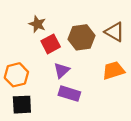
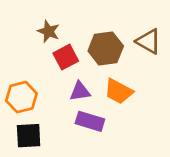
purple triangle: (62, 70) -> (80, 91), turned 35
orange trapezoid: (113, 70) -> (119, 91), moved, turned -135

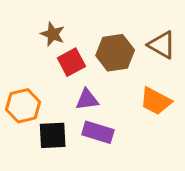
orange trapezoid: (119, 91) -> (156, 101), moved
black square: (29, 136) -> (53, 135), moved

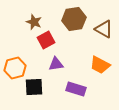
brown hexagon: (115, 53) -> (74, 19), moved
purple rectangle: (98, 132) -> (76, 89), moved

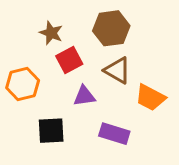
brown triangle: (104, 29) -> (117, 70), moved
orange hexagon: (15, 68) -> (23, 84), moved

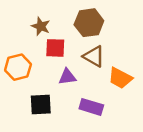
red square: (69, 60) -> (55, 48), turned 30

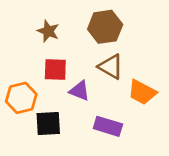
red square: (55, 48) -> (55, 69), moved
orange hexagon: (18, 67) -> (21, 98), moved
purple triangle: (67, 77) -> (79, 91), turned 30

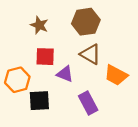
purple rectangle: (108, 126) -> (88, 103), turned 45

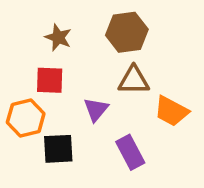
brown triangle: (90, 54) -> (134, 80), turned -30
red square: (45, 57) -> (50, 80), moved
purple triangle: (65, 74) -> (96, 109), turned 48

